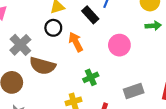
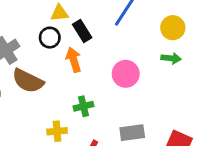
black rectangle: (90, 15) -> (82, 31), moved

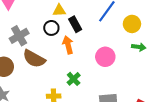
yellow circle: (173, 28) -> (132, 24), moved
green cross: (83, 106) -> (74, 79), turned -32

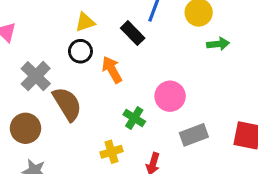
black rectangle: (75, 24) -> (133, 33), moved
pink circle: (105, 57) -> (170, 96), moved
brown semicircle: (34, 59) -> (67, 104), turned -135

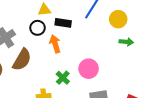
black rectangle: (133, 33) -> (63, 23), moved, turned -49
brown semicircle: (67, 104) -> (22, 60), turned 50

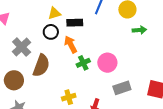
green cross: (63, 78) -> (83, 63), moved, turned 32

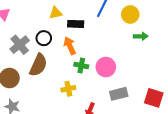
black circle: (51, 32) -> (44, 38), moved
green cross: (83, 63) -> (81, 65), turned 32
yellow cross: (69, 97) -> (68, 89), moved

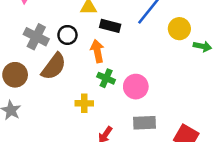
green arrow: (141, 36) -> (202, 46), moved
gray cross: (20, 45) -> (36, 37), turned -36

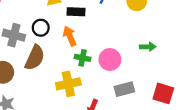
green arrow: (202, 46) -> (148, 47), moved
yellow cross: (84, 103) -> (68, 84), size x1.5

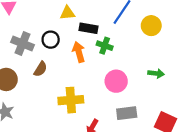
brown semicircle: (35, 58) -> (40, 69), size x0.6
green cross: (82, 58) -> (105, 46), moved

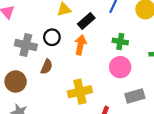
black rectangle: (88, 28) -> (86, 21), turned -42
green cross: (105, 46) -> (120, 42), moved
orange arrow: (79, 52) -> (80, 45), turned 36

